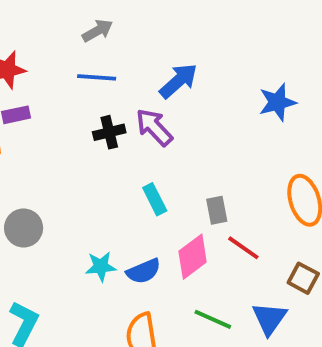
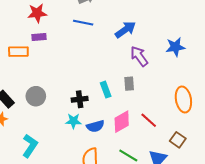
purple arrow: (154, 127) -> (139, 56), moved
black cross: (109, 132) -> (80, 99), moved
gray rectangle: (217, 210) -> (129, 84), moved

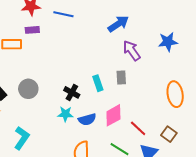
blue line: (83, 23) -> (63, 14), moved
black cross: (80, 99) -> (72, 92), turned 35
red line: (149, 120) -> (138, 128), moved

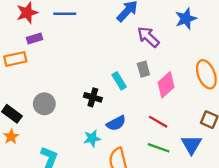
cyan star: (65, 114) -> (92, 138), moved
pink diamond: (113, 115) -> (166, 85), moved
red line: (138, 128) -> (158, 122), moved

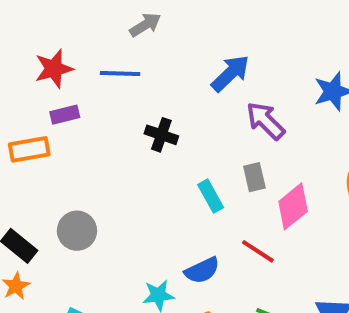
black cross: (93, 97) -> (161, 135), moved
red line: (158, 122) -> (258, 251), moved

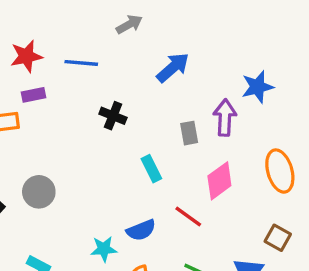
gray arrow: (145, 25) -> (129, 24), moved
purple arrow: (265, 121) -> (225, 118), moved, turned 45
gray rectangle: (254, 177) -> (189, 133), moved

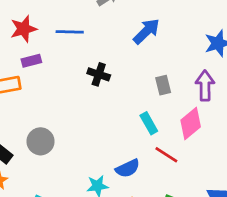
purple arrow: (225, 118) -> (205, 85), moved
cyan rectangle: (151, 169) -> (149, 123), moved

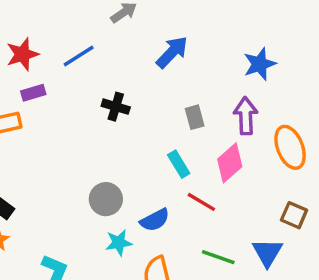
blue line: (70, 32) -> (79, 56), turned -32
gray circle: (41, 141) -> (106, 199), moved

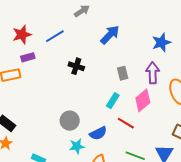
cyan rectangle: (179, 164) -> (113, 101), turned 63

